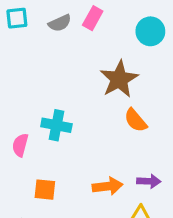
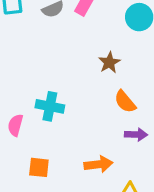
brown star: (119, 79) -> (109, 62), size x0.6
purple arrow: (149, 181) -> (136, 135), moved

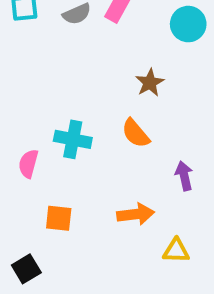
orange semicircle: (125, 102) -> (136, 133), moved
purple arrow: (136, 135) -> (184, 176), turned -105

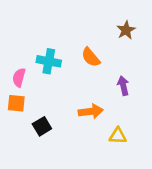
brown star: (150, 83) -> (126, 30), moved
orange square: (59, 218) -> (16, 103), moved
black square: (26, 269) -> (42, 126), moved

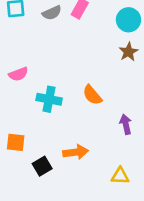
brown star: (126, 30) -> (128, 52), moved
pink semicircle: (19, 78) -> (18, 74), moved, turned -126
orange arrow: (91, 111) -> (76, 152), moved

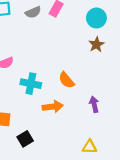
orange arrow: (76, 152) -> (53, 107), moved

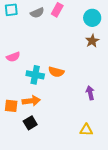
orange semicircle: (67, 80) -> (56, 72), moved, turned -35
orange arrow: (53, 107) -> (31, 101), moved

